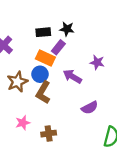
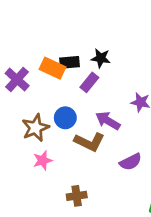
orange rectangle: (45, 58) -> (53, 68), moved
brown L-shape: (43, 93) -> (89, 142), moved, turned -95
pink star: (23, 123) -> (43, 160), moved

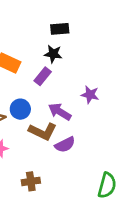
black rectangle: (70, 62) -> (60, 29), moved
purple semicircle: (131, 162) -> (65, 145), moved

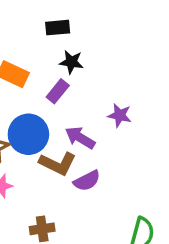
black rectangle: (60, 29) -> (58, 28), moved
blue circle: (20, 109) -> (28, 134), size x1.5

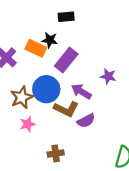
black star: (71, 62) -> (50, 40), moved
purple rectangle: (58, 91) -> (66, 60), size x1.5

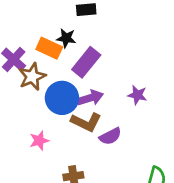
purple star: (108, 76) -> (137, 95), moved
purple arrow: (81, 92) -> (90, 98), moved, turned 132
brown star: (22, 97) -> (32, 77), moved

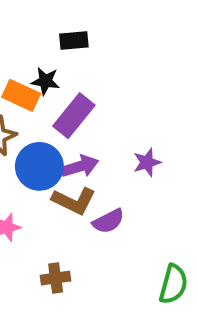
purple star: (137, 95) -> (147, 162), turned -30

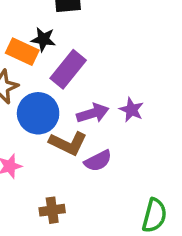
purple star: (147, 162) -> (131, 110), turned -30
purple arrow: (80, 166) -> (93, 113), moved

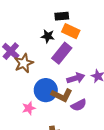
orange rectangle: (22, 52) -> (71, 31), moved
blue circle: (38, 113) -> (46, 90), moved

